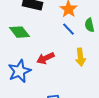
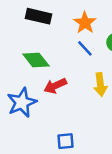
green diamond: (20, 32) -> (36, 60), moved

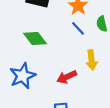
red arrow: (55, 86) -> (67, 77), moved

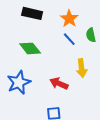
red arrow: (67, 77) -> (59, 83), turned 48

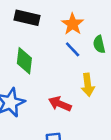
green diamond: (30, 48) -> (24, 61), turned 45

